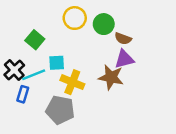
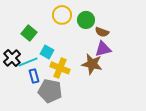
cyan square: (57, 63) -> (47, 52), turned 32
blue rectangle: (23, 94) -> (34, 76), moved, turned -32

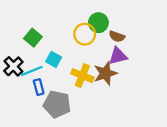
yellow circle: (62, 15) -> (85, 34), moved
brown star: (92, 64) -> (105, 73), turned -30
yellow cross: (60, 68) -> (82, 76), moved

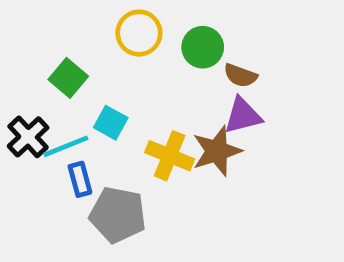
yellow circle: (85, 34) -> (139, 33), moved

